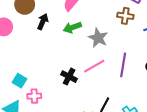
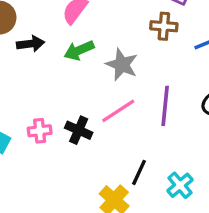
black arrow: (43, 22) -> (30, 44), turned 63
pink cross: (34, 96) -> (40, 131), moved

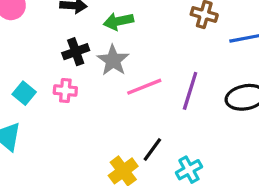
gray star: (122, 65) -> (113, 60), moved
black cross: (79, 130) -> (76, 52), moved, turned 35

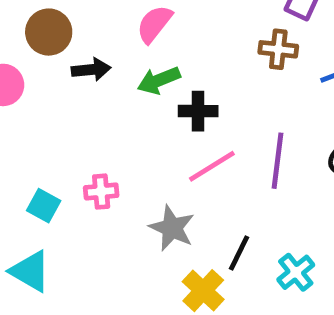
black cross: (76, 52) -> (198, 111), moved, turned 30
gray star: (113, 60) -> (172, 228), moved

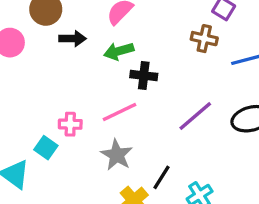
purple line: (278, 161) -> (195, 116), turned 36
pink line: (212, 166) -> (119, 112), moved
cyan square: (44, 206) -> (46, 148), moved

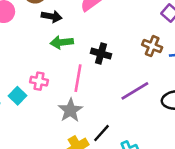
brown cross: (204, 39) -> (152, 46), moved
green arrow: (119, 51) -> (62, 42), moved
pink line: (119, 112) -> (78, 78), turned -64

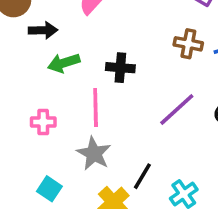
cyan square: (18, 96) -> (49, 189), moved

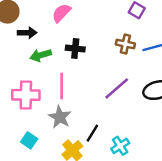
black cross: (120, 68) -> (75, 49), moved
pink cross: (43, 122) -> (26, 95), size x1.6

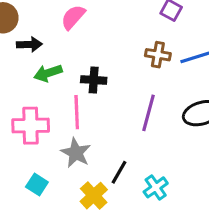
black cross: (75, 49) -> (94, 80), moved
purple line: (117, 88) -> (149, 113), turned -32

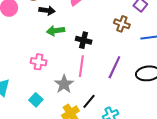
brown cross: (158, 55) -> (122, 24), moved
pink line: (77, 112) -> (81, 66), moved
pink cross: (31, 126) -> (39, 62), size x0.7

